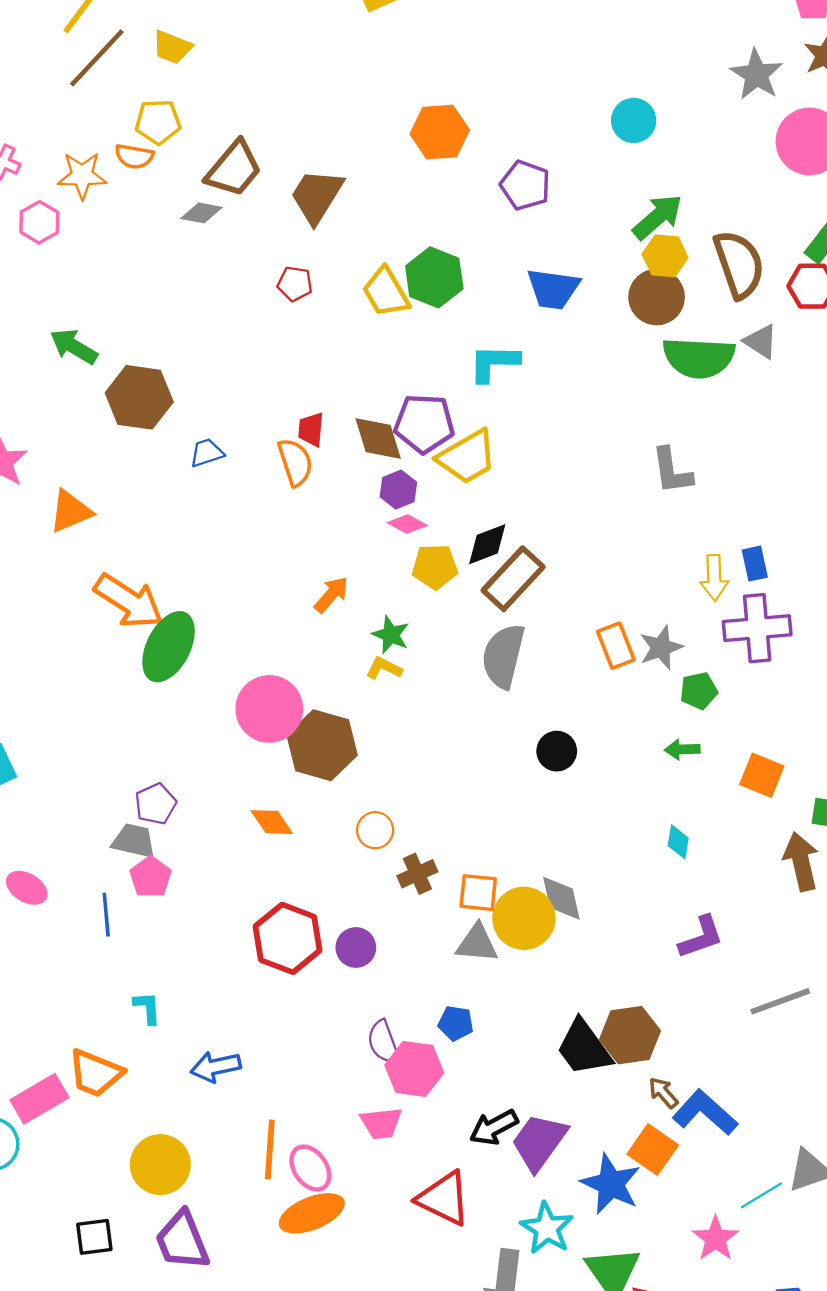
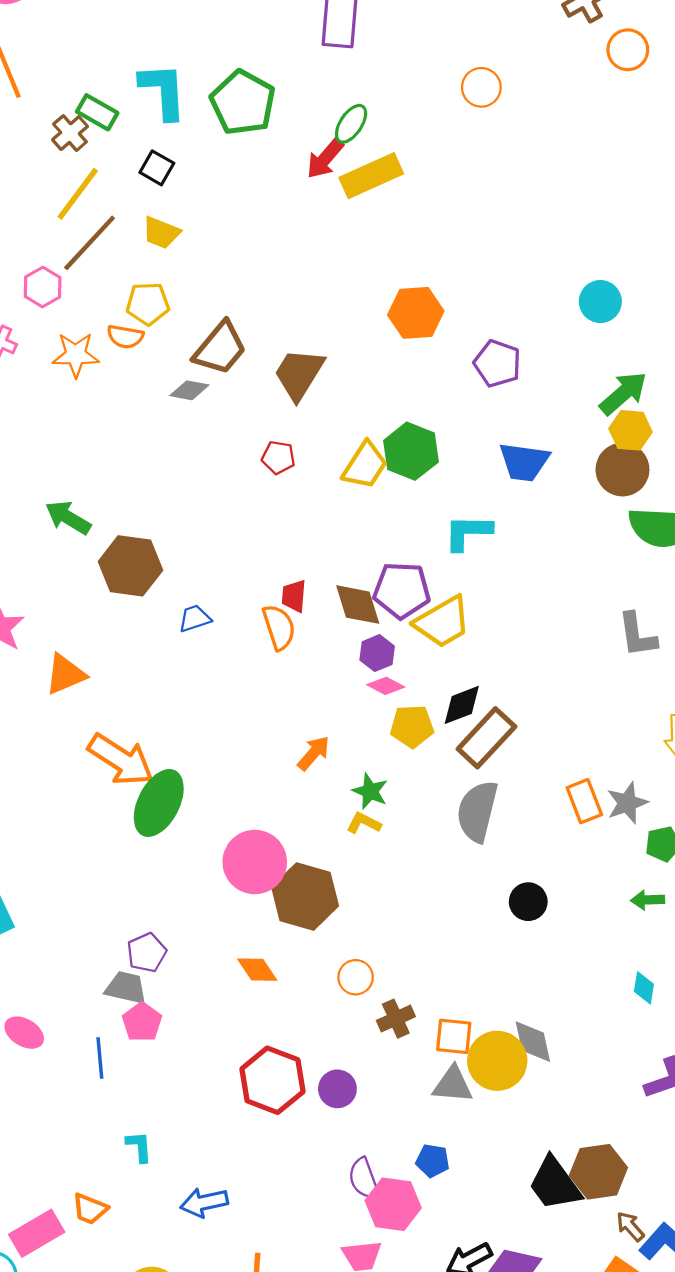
pink hexagon: (39, 222) -> (43, 287), moved
yellow trapezoid: (386, 292) -> (365, 465), turned -117
orange trapezoid: (95, 1073) -> (90, 1209), size x0.7

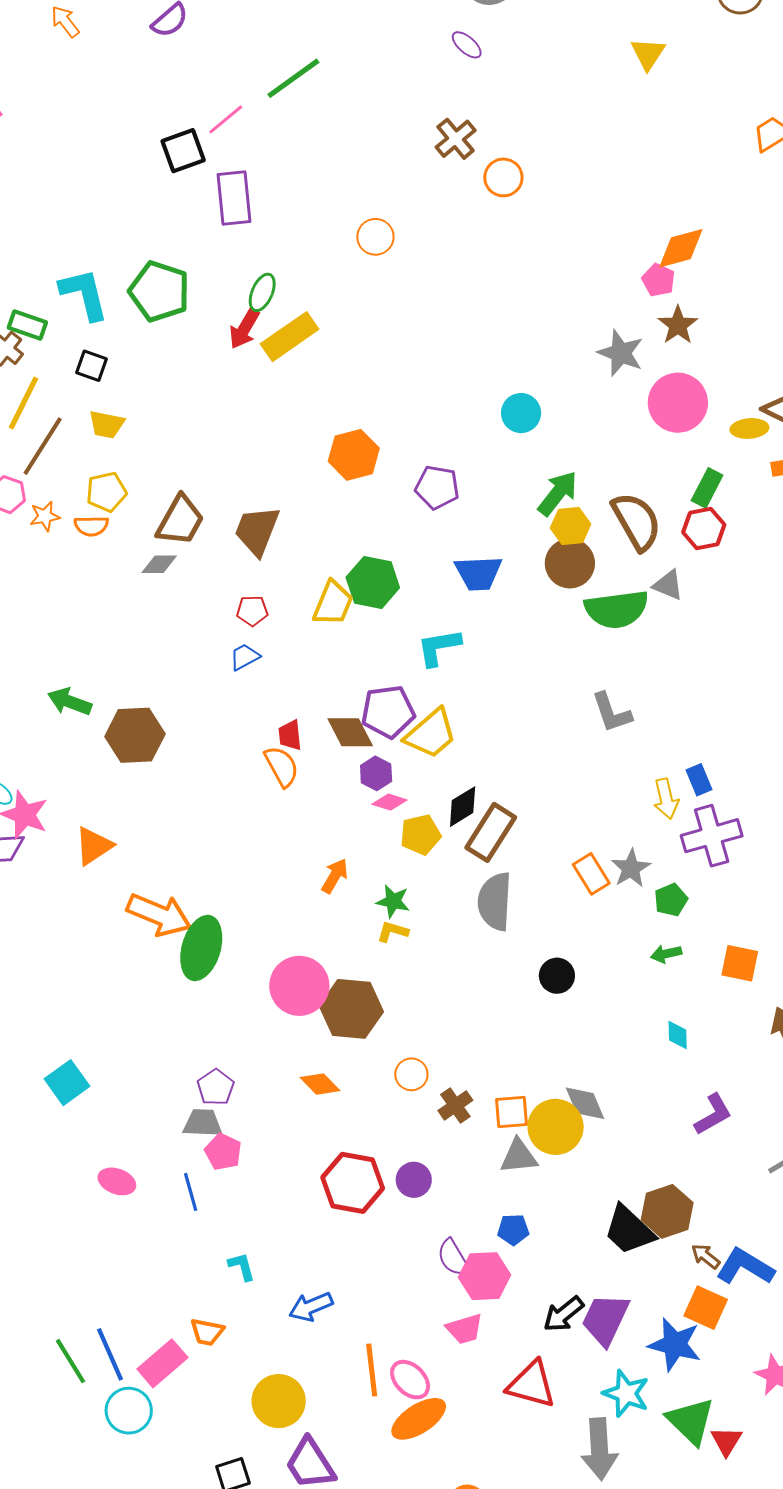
orange star: (76, 355) -> (45, 516), moved, size x0.7
blue trapezoid: (195, 618) -> (245, 657), moved

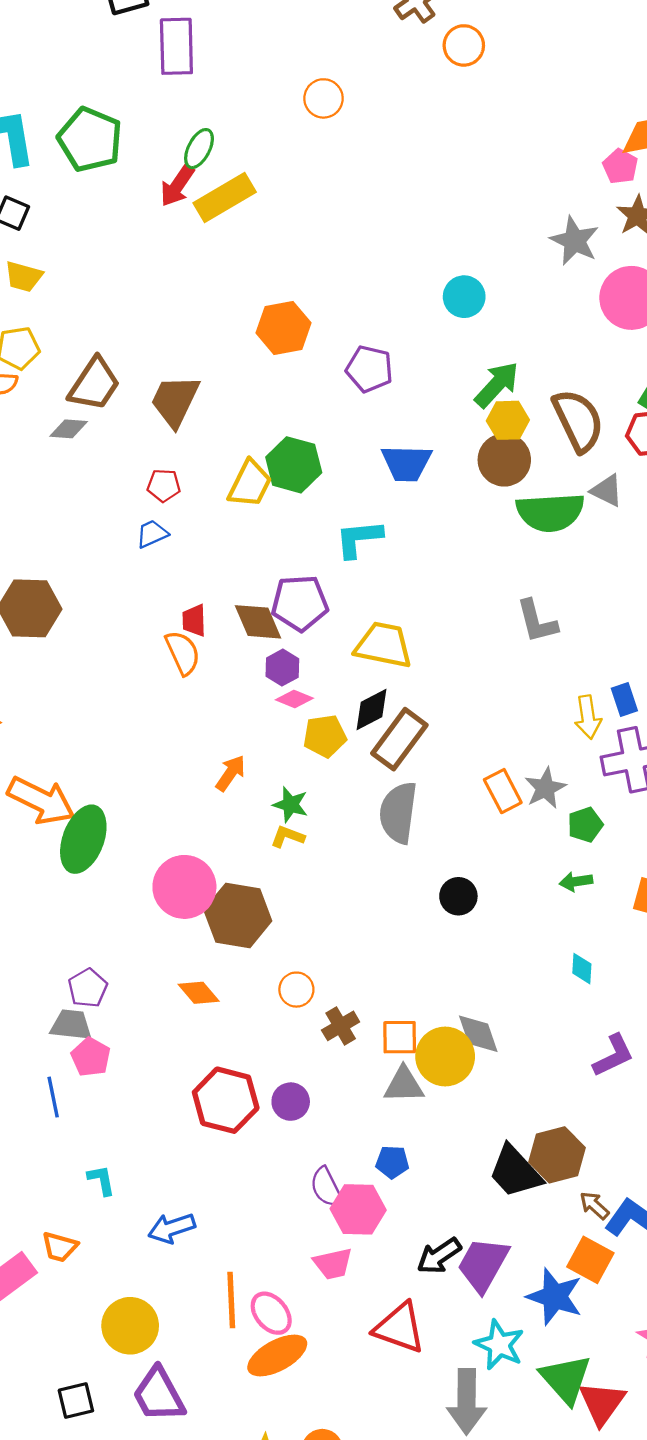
yellow trapezoid: (431, 734) -> (384, 645), moved, turned -132
red triangle: (726, 1441) -> (602, 1403), size x1.4

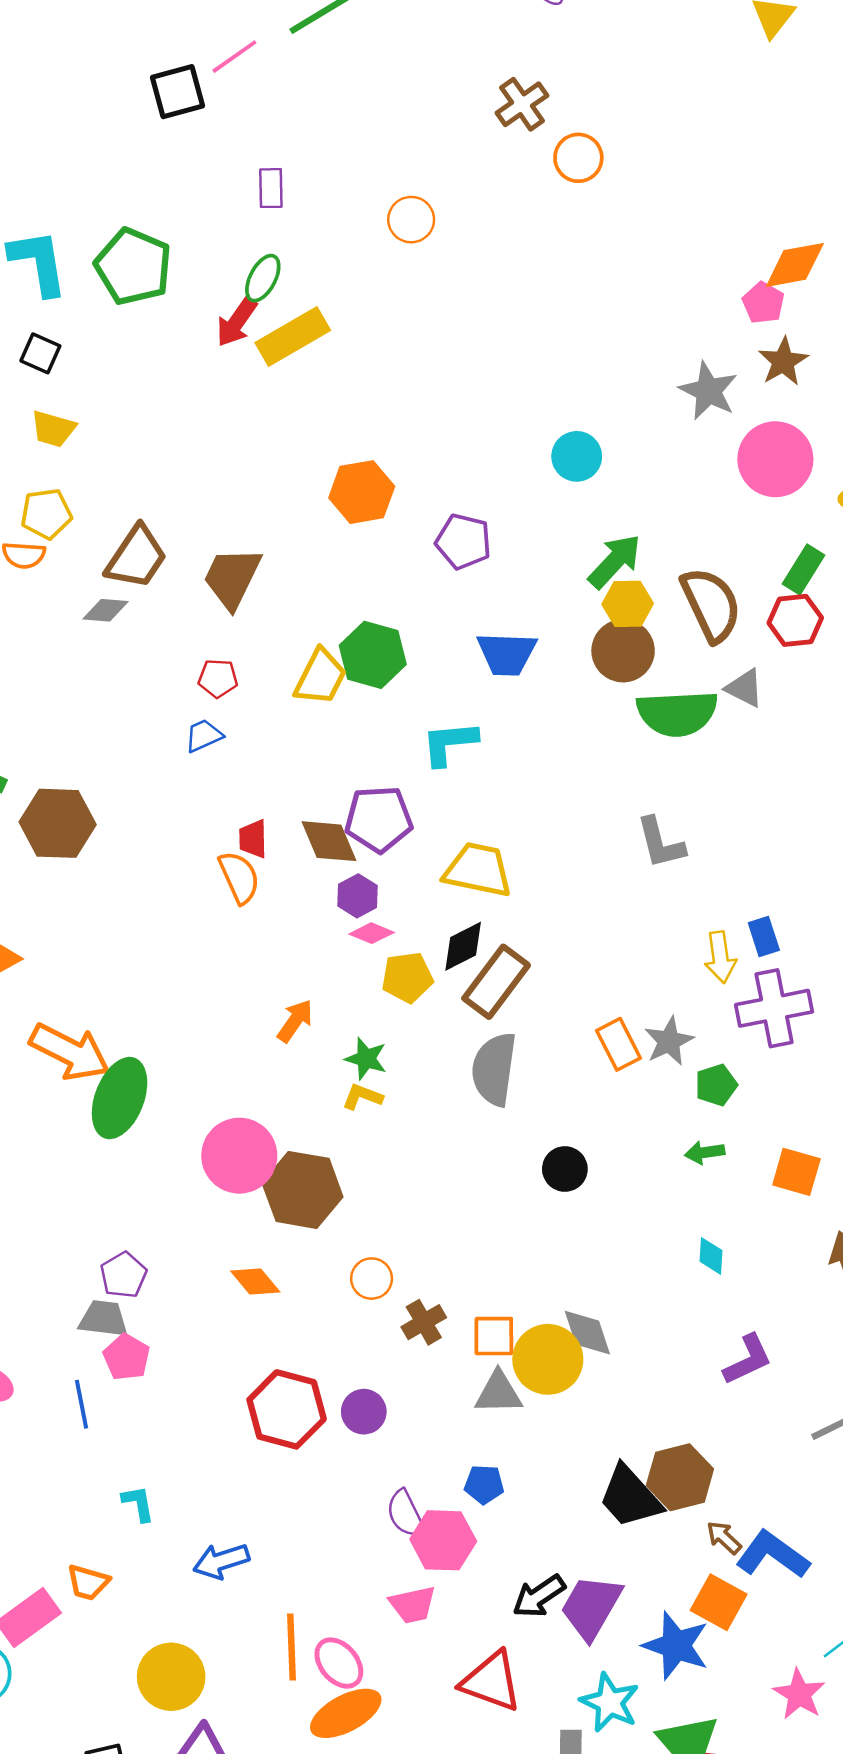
purple rectangle: (176, 46) -> (271, 188), moved, size x0.6

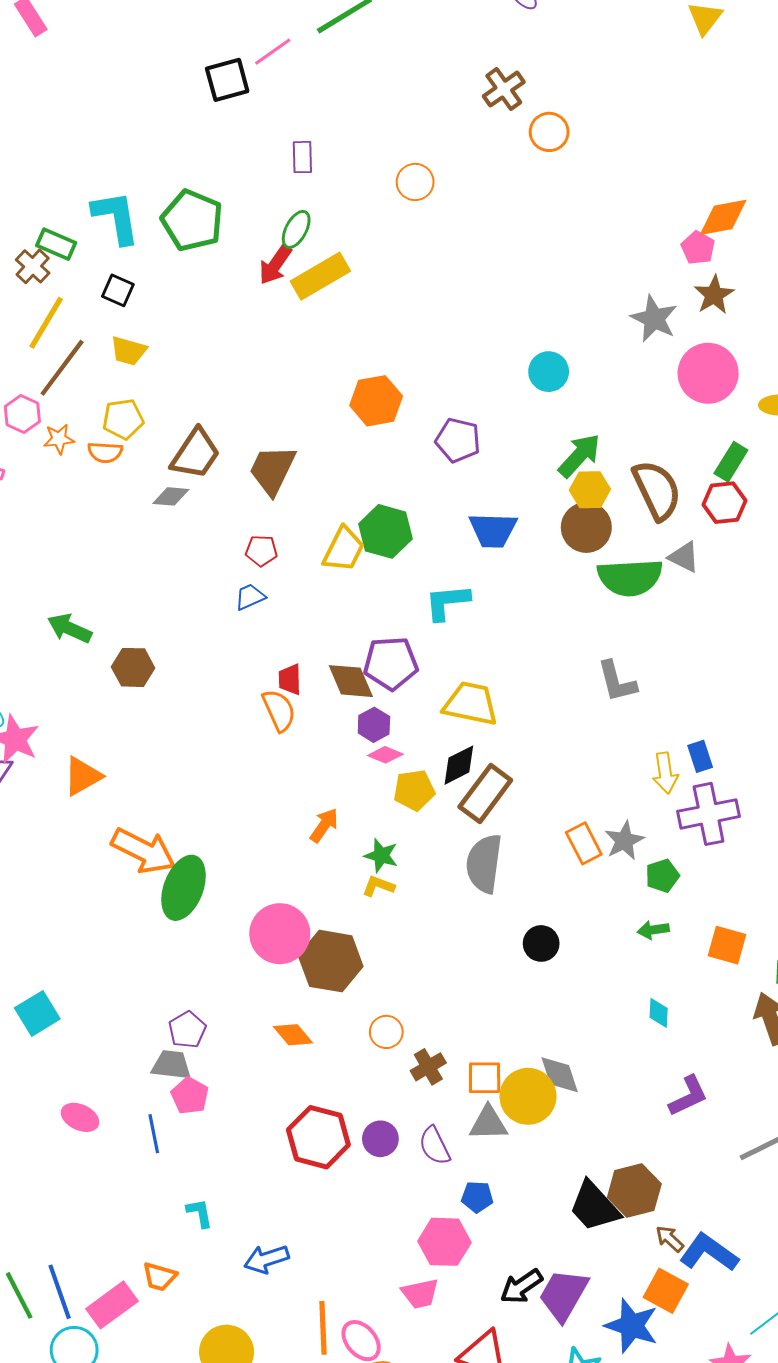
brown hexagon: (58, 823) -> (133, 667), size x0.7
purple semicircle: (405, 1514) -> (435, 1146), moved

